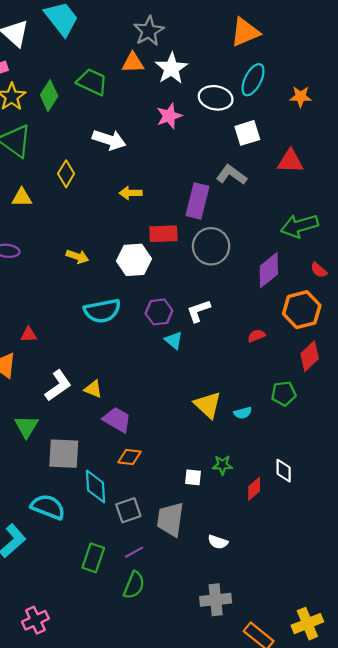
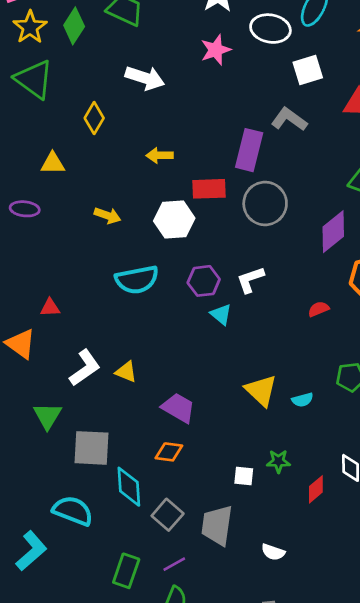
yellow arrow: (131, 193) -> (160, 155), moved
yellow triangle: (22, 198) -> (53, 163), moved
purple trapezoid: (117, 420) -> (178, 408), moved
gray square: (128, 510) -> (168, 515), turned -30

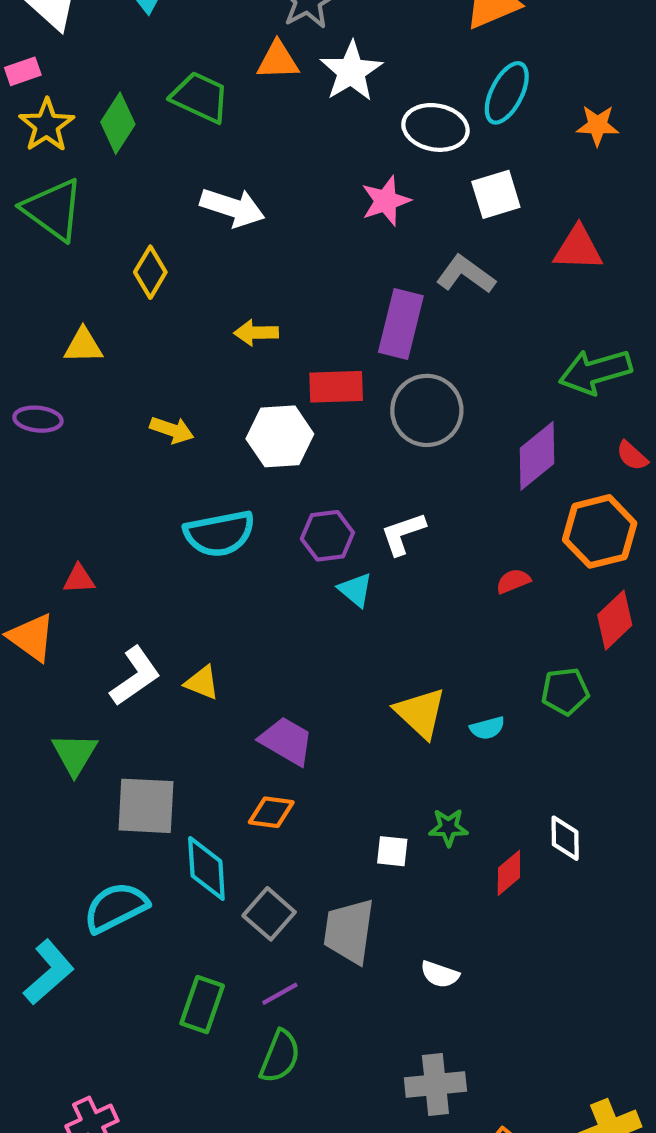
pink star: (216, 50) -> (386, 201), moved
cyan semicircle: (73, 511) -> (116, 907), turned -48

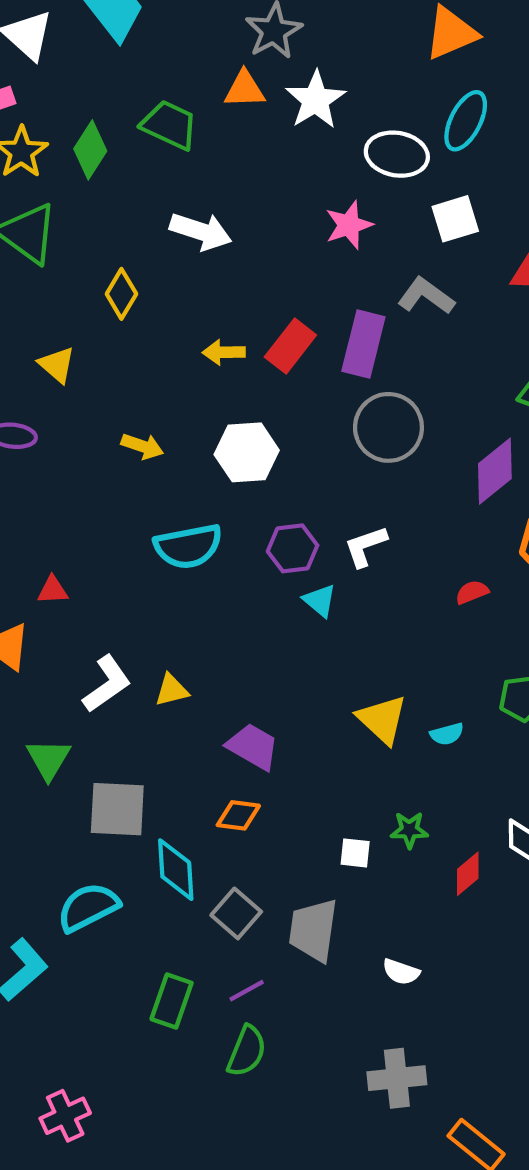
yellow triangle: (83, 346) -> (57, 365), turned 42
red rectangle: (336, 387) -> (290, 346), moved, turned -50
yellow triangle: (202, 683) -> (172, 690), turned -36

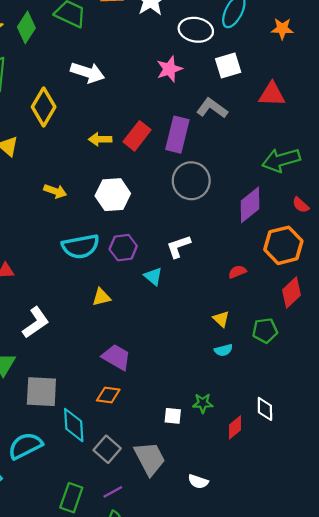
yellow diamond: (121, 294) -> (44, 107), size x1.4
purple hexagon: (293, 548) -> (123, 248), moved
yellow triangle: (172, 690) -> (101, 297), moved
yellow triangle: (382, 719) -> (221, 319), moved, size x0.6
gray trapezoid: (313, 930) -> (150, 458), turned 144

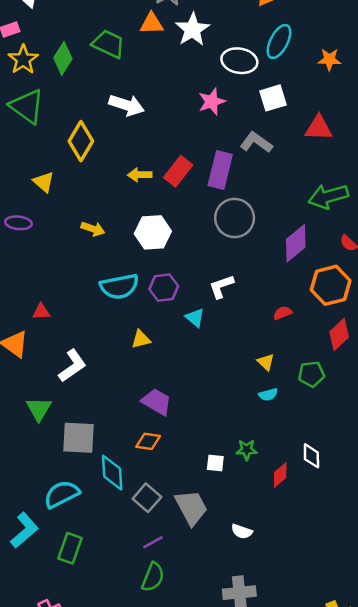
green rectangle: (71, 498) -> (70, 548), moved

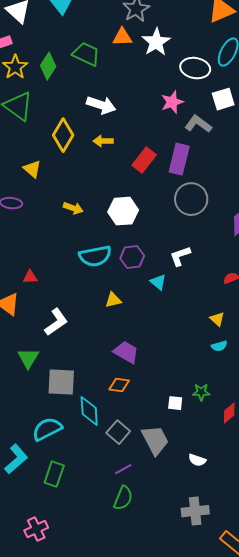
gray L-shape: (256, 142) -> (198, 124), moved
yellow arrow: (140, 175) -> (103, 141), moved

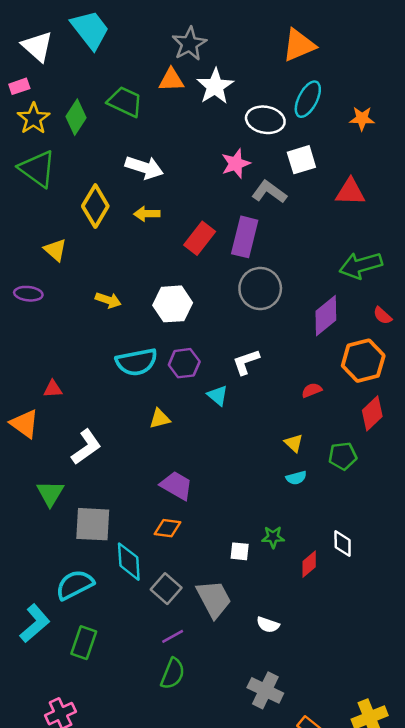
gray cross: (195, 511) -> (265, 690), turned 32

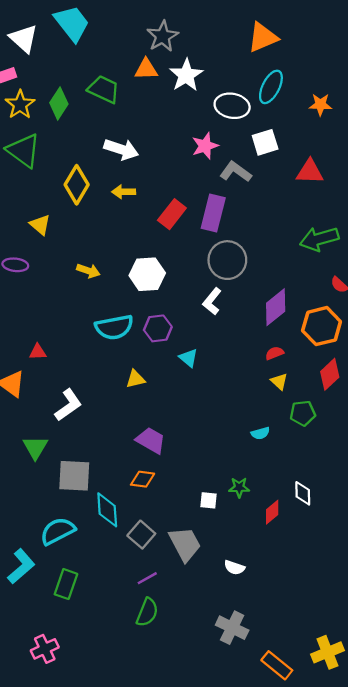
purple diamond: (326, 316) -> (276, 307), moved
white L-shape: (246, 362) -> (212, 301), moved, turned -32
yellow triangle: (294, 443) -> (279, 381), moved

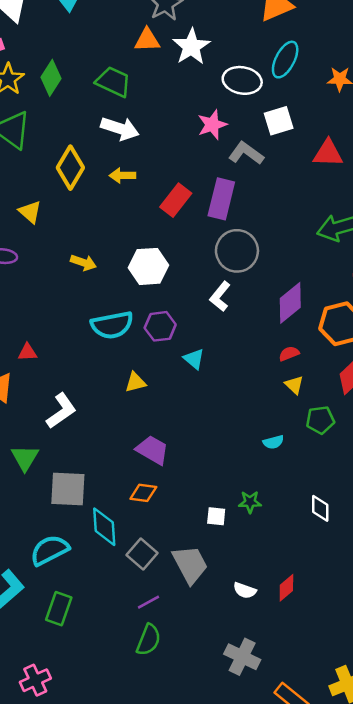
green trapezoid: (104, 89) -> (113, 82), moved
red diamond: (272, 512) -> (286, 588), moved

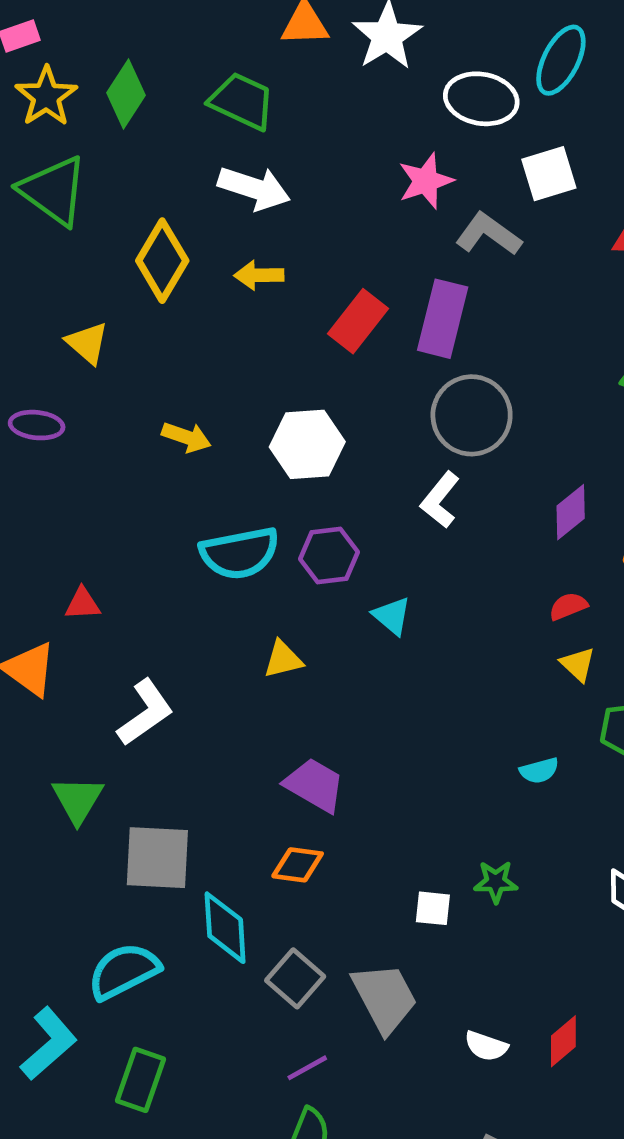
purple diamond: (290, 303) -> (571, 512), size x0.7

